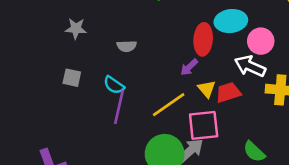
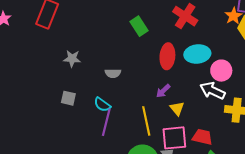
red ellipse: (203, 39) -> (167, 56), moved
red trapezoid: (228, 92) -> (202, 137), moved, turned 30
yellow line: (169, 105) -> (146, 121), turned -68

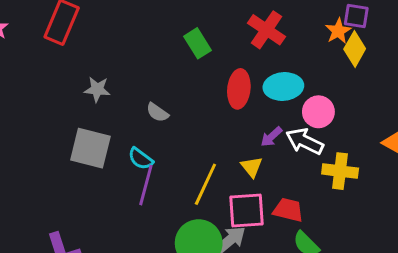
gray semicircle: (113, 73) -> (157, 112), turned 35
purple arrow: (163, 91) -> (271, 137), moved
gray square: (68, 98) -> (90, 148), size x1.8
yellow line: (146, 121) -> (205, 184), turned 36

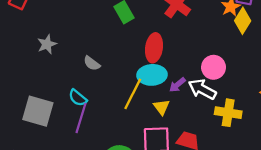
cyan ellipse: (283, 86) -> (152, 75), moved
gray star: (97, 89) -> (47, 44), turned -30
gray square: (90, 148) -> (38, 111), moved
yellow line: (205, 184) -> (133, 94), moved

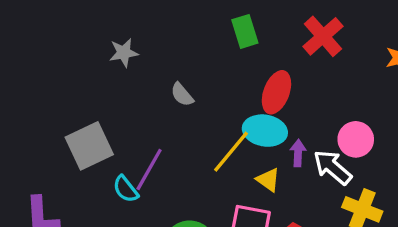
purple arrow: (177, 85) -> (298, 153), turned 120
cyan semicircle: (78, 98) -> (126, 189), moved
yellow triangle: (162, 107) -> (268, 180), turned -30
gray square: (38, 111) -> (89, 146), turned 36

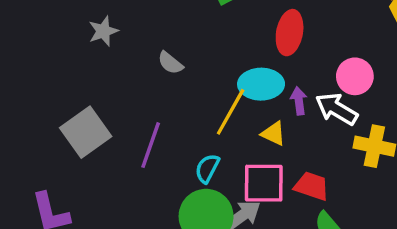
red ellipse: (276, 92) -> (290, 33), moved
cyan semicircle: (126, 189) -> (207, 168), moved, turned 76

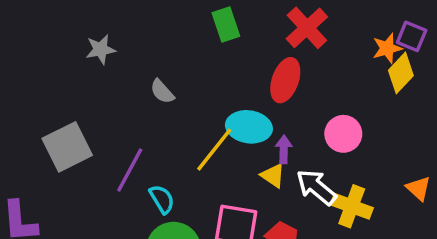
white arrow: (336, 109) -> (316, 187), moved
yellow triangle: (273, 134) -> (273, 176), moved
cyan semicircle: (207, 168) -> (162, 199), moved, turned 112

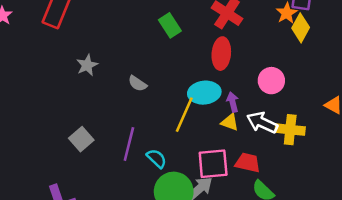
gray square: (67, 147) -> (81, 139), size x0.7

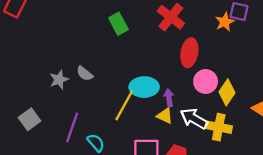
yellow diamond: (301, 28) -> (227, 92), moved
red ellipse: (221, 54) -> (189, 53), moved
gray star: (87, 65) -> (59, 80), moved

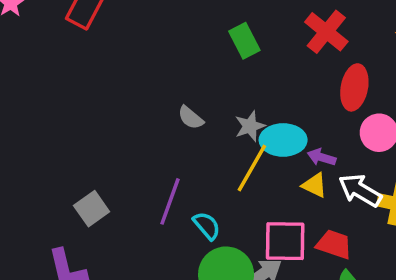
gray star: (59, 80) -> (250, 126), moved
purple arrow: (169, 98) -> (322, 157), turned -66
gray square: (29, 119) -> (92, 209), moved

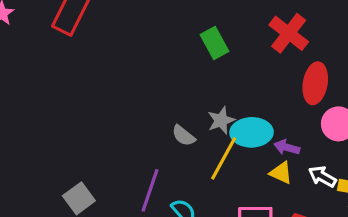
gray semicircle: (191, 118) -> (183, 136), moved
white arrow: (360, 190) -> (322, 177), size x0.7

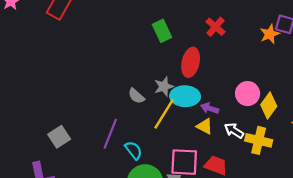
red cross: (289, 33) -> (215, 27), size x0.7
red ellipse: (315, 83) -> (191, 62), moved

